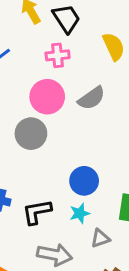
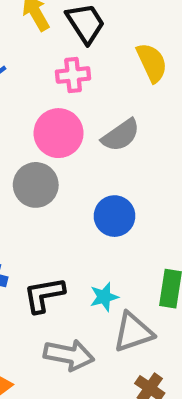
blue circle: (84, 181) -> (115, 216), moved
gray triangle: (100, 238) -> (133, 332), size x1.5

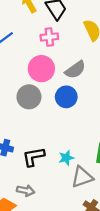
blue circle: (115, 216) -> (66, 97), moved
gray arrow: (69, 355) -> (26, 191), moved, size x0.7

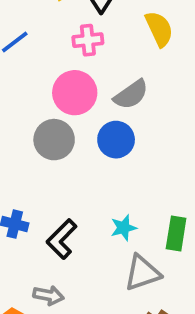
black L-shape: (33, 157) -> (62, 239), turned -35
cyan star: (66, 158) -> (124, 228), moved

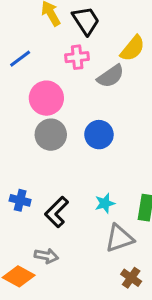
yellow semicircle: (159, 29) -> (133, 48), turned 64
pink circle: (75, 93) -> (46, 98), moved
gray semicircle: (131, 95) -> (111, 76), moved

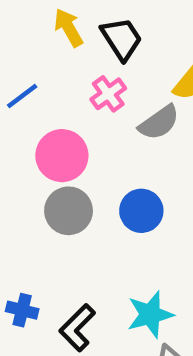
pink cross: (77, 57) -> (108, 94), turned -30
cyan star: (105, 203) -> (150, 315), size x1.5

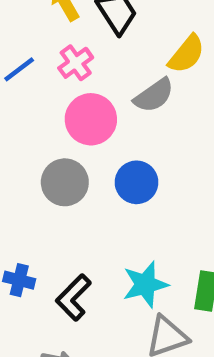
pink cross: (108, 94) -> (76, 63), moved
pink circle: (62, 156) -> (91, 119), moved

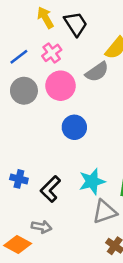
gray circle: (65, 182) -> (24, 91), moved
blue circle: (137, 182) -> (74, 127), moved

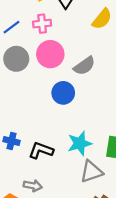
pink cross: (52, 53) -> (42, 24), turned 30
gray semicircle: (97, 72) -> (84, 66), moved
black L-shape: (50, 189) -> (41, 150), turned 65

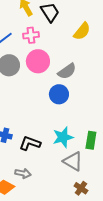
blue circle: (63, 93) -> (59, 94), moved
gray triangle: (91, 172) -> (73, 161), turned 50

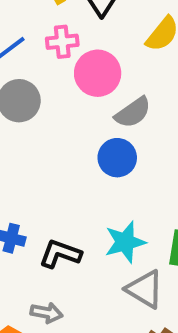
pink circle: (38, 61) -> (98, 73), moved

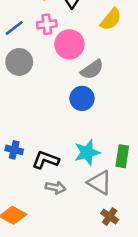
gray arrow: (47, 313) -> (56, 188), moved

